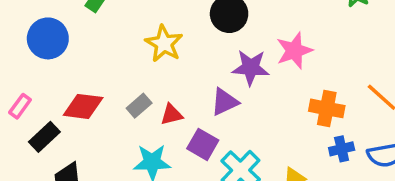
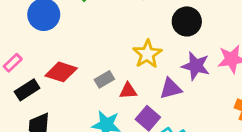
yellow star: (164, 44) -> (147, 54), moved

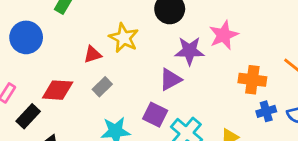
yellow star: (147, 54) -> (124, 38), moved
red triangle: (128, 91) -> (93, 54), moved

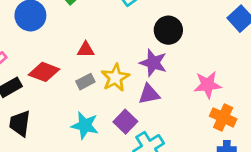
pink star: (224, 35) -> (208, 85), moved
yellow star: (124, 38) -> (115, 78), moved
purple star: (190, 51) -> (153, 63), moved

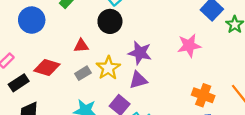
black circle: (168, 30) -> (110, 21), moved
pink star: (208, 85) -> (189, 46), moved

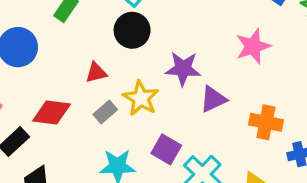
purple triangle: (138, 80) -> (213, 99), moved
orange cross: (203, 95) -> (266, 122), moved

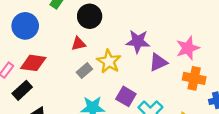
black circle: (132, 30) -> (90, 16), moved
pink star: (253, 46) -> (188, 48), moved
red diamond: (52, 113) -> (33, 63), moved

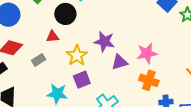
gray rectangle: (84, 71) -> (39, 60), moved
purple square: (126, 96) -> (82, 80), moved, turned 30

